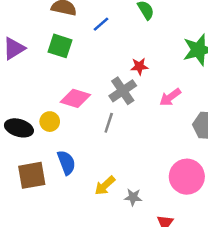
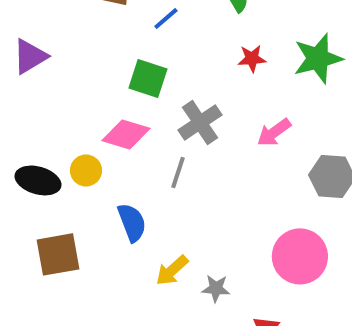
green square: (60, 46) -> (148, 79), moved
red star: (139, 66) -> (252, 59), moved
blue semicircle: (66, 163) -> (132, 222), moved

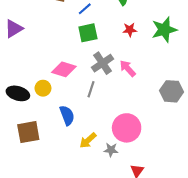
green square: (148, 79) -> (88, 33), moved, turned -30
pink arrow: (274, 132) -> (128, 68), moved, turned 84
pink circle: (300, 256) -> (127, 128), moved

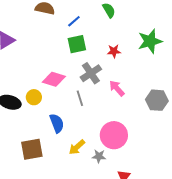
red star: (130, 30) -> (114, 51), moved
pink arrow: (128, 68) -> (117, 88), moved
gray line: (91, 89) -> (80, 98), turned -35
brown square: (28, 132) -> (32, 149), moved

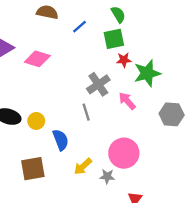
green star: (150, 41) -> (147, 73), moved
green square: (77, 44) -> (114, 39), moved
pink diamond: (54, 79) -> (37, 59), moved
yellow circle: (34, 97) -> (36, 121), moved

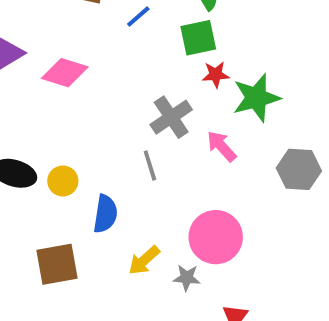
blue semicircle: (61, 140) -> (105, 214), turned 30

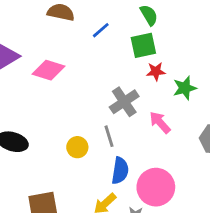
green star: (256, 98) -> (185, 88), size x0.7
yellow circle: (63, 181) -> (77, 147), moved
blue semicircle: (105, 214) -> (120, 171), moved

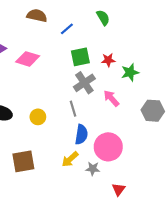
green square: (143, 45) -> (80, 57), moved
yellow circle: (77, 147) -> (38, 117), moved

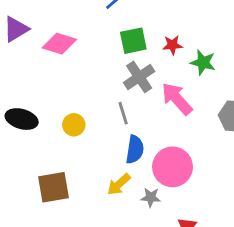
green star: (130, 72) -> (203, 62), turned 30
pink arrow: (111, 98) -> (177, 99), size x1.4

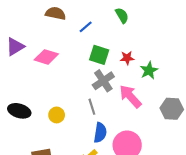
green square: (133, 41) -> (99, 55), turned 30
green star: (203, 62) -> (149, 70), turned 30

